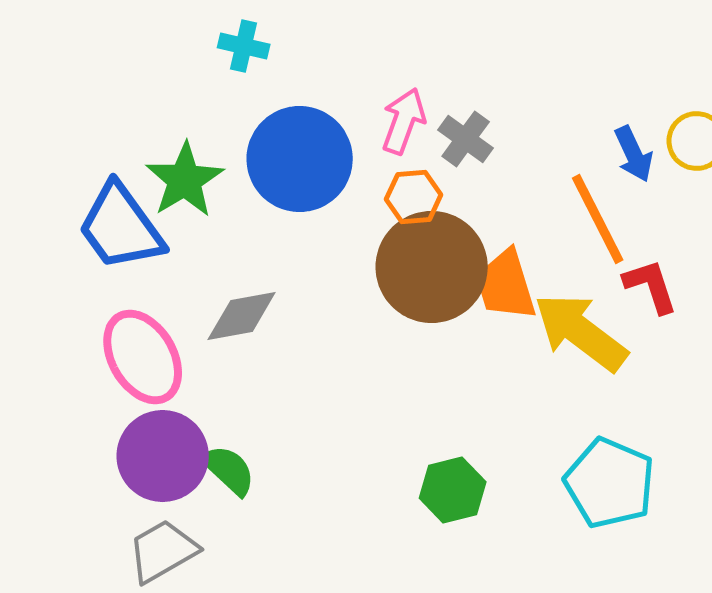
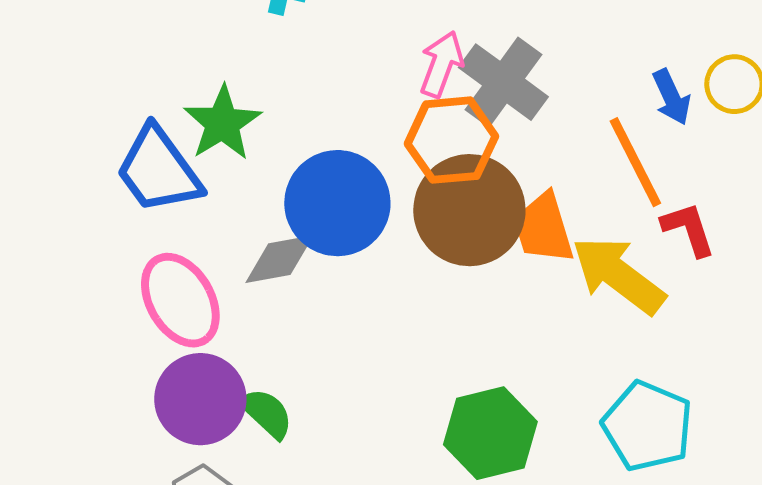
gray cross: (466, 139) -> (503, 82), size x1.6
blue circle: (300, 159) -> (337, 203), moved
orange hexagon: (414, 197) -> (451, 140), size x1.6
green hexagon: (453, 490) -> (490, 433), size x1.4

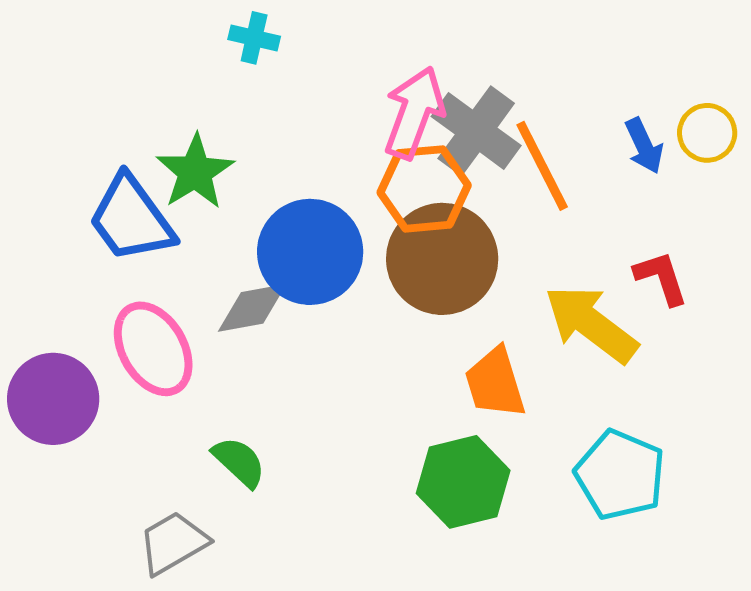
pink arrow: (441, 64) -> (414, 113), size x1.4
orange line: (635, 162) -> (542, 166), moved
orange trapezoid: (543, 228) -> (495, 383), moved
purple circle: (200, 399) -> (53, 399), moved

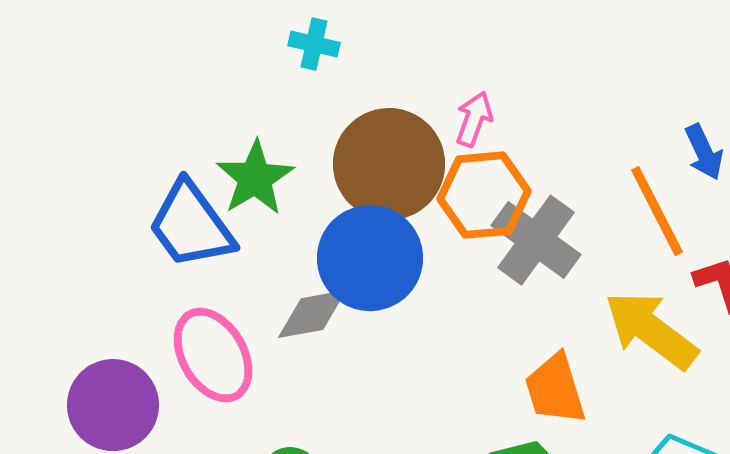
pink arrow: (414, 113) -> (474, 119), size x0.6
gray cross: (476, 131) -> (536, 240), moved
orange line: (542, 166) -> (657, 211), moved
brown circle: (442, 259) -> (389, 164), moved

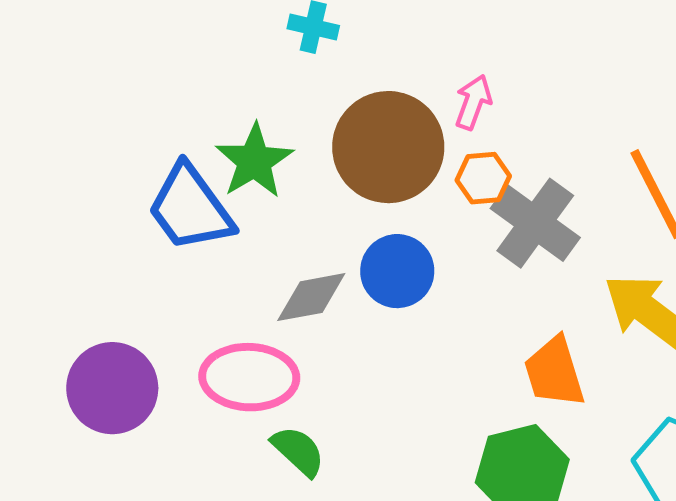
orange hexagon: (484, 195) -> (483, 178), size x0.6
blue circle: (370, 258) -> (397, 271), moved, size x0.7
pink ellipse: (213, 355) -> (249, 377), moved, turned -58

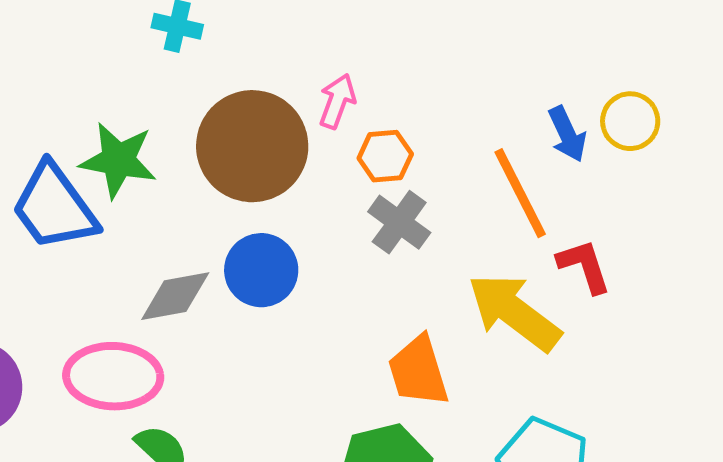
green star: (254, 161) -> (118, 160), turned -30
orange hexagon: (483, 178) -> (385, 156), moved
gray cross: (535, 223) -> (399, 222), size x0.7

